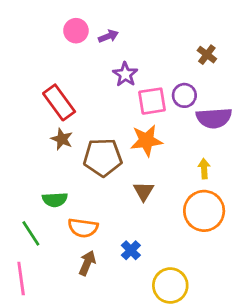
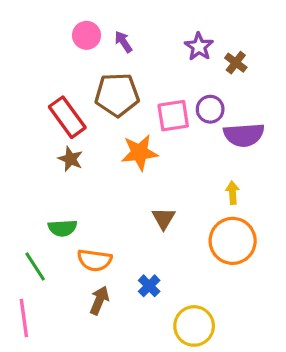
purple arrow: (108, 36) -> (123, 42), turned -102
purple star: (125, 74) -> (199, 47), moved
orange star: (146, 140) -> (139, 153), moved
brown pentagon: (103, 157) -> (117, 95), moved

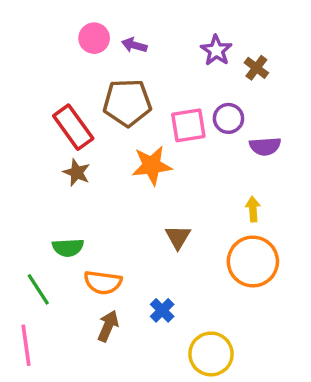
purple arrow: (123, 42) -> (134, 45), turned -40
purple semicircle: (244, 135) -> (265, 146), size x0.7

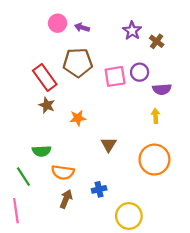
orange star: (152, 166) -> (78, 118), moved, size x0.7
yellow arrow: (253, 209) -> (156, 116), moved
blue cross: (162, 310) -> (99, 189), turned 32

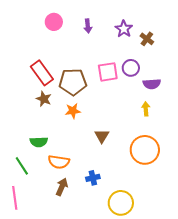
purple arrow: (82, 27) -> (88, 26), moved, turned -112
brown pentagon: (78, 63) -> (73, 82), moved

